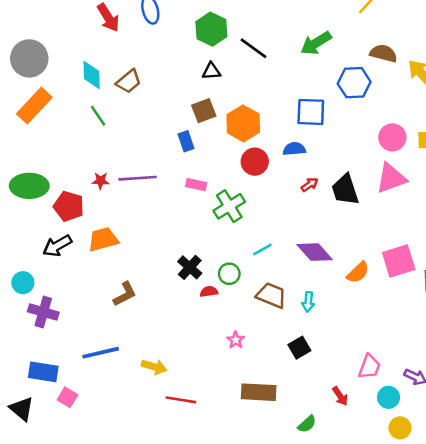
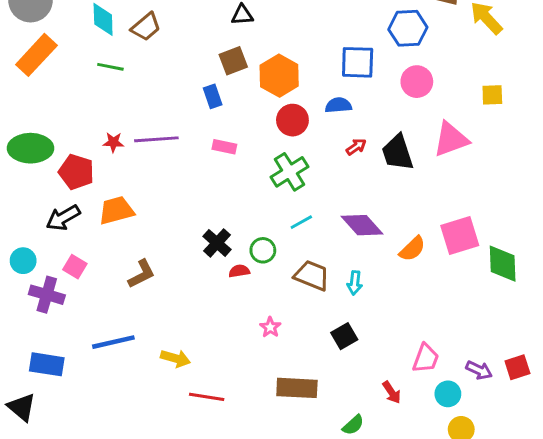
green line: (98, 116) -> (110, 67), turned -45
pink circle: (392, 137) -> (417, 82), moved
green cross: (229, 206) -> (290, 172), moved
pink square: (67, 397) -> (75, 267), moved

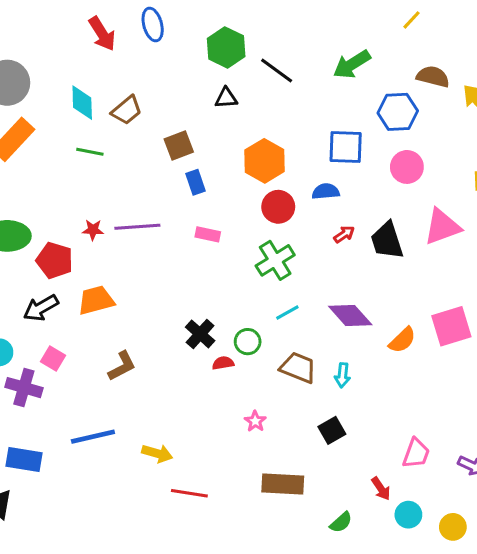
brown square: (233, 61) -> (179, 146), moved
cyan circle: (448, 394) -> (408, 515), moved

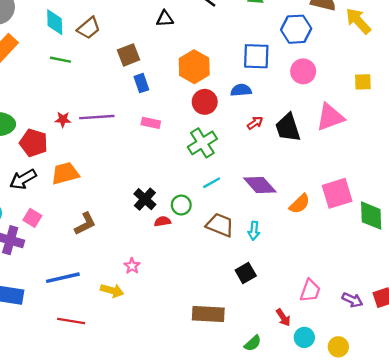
pink star: (255, 421) -> (132, 266), moved
red line: (189, 493) -> (71, 321), moved

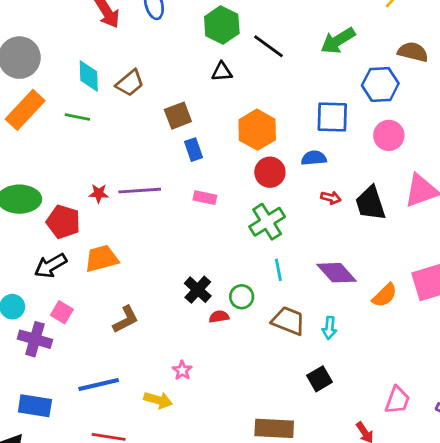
green line: (61, 60) -> (77, 117), moved
red arrow: (255, 123) -> (331, 198), turned 49
cyan line: (212, 183) -> (278, 270), turned -72

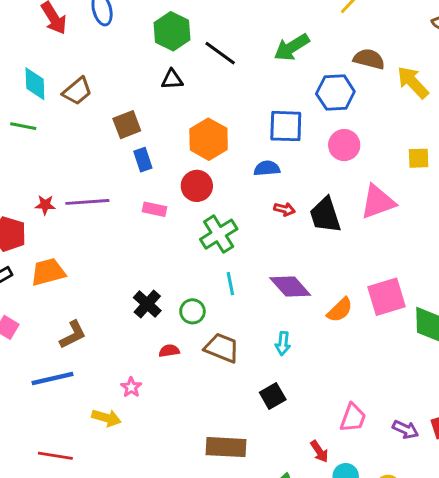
red circle: (270, 172) -> (197, 186), moved
red semicircle: (219, 317) -> (169, 351), moved
brown trapezoid: (288, 321) -> (222, 348), moved
blue line: (99, 384) -> (52, 378), moved

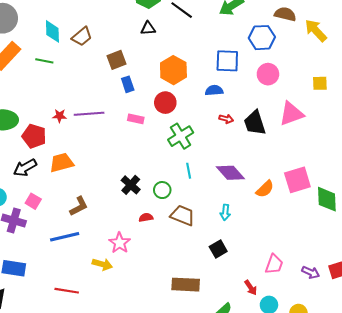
pink star: (131, 387) -> (120, 243), size x1.5

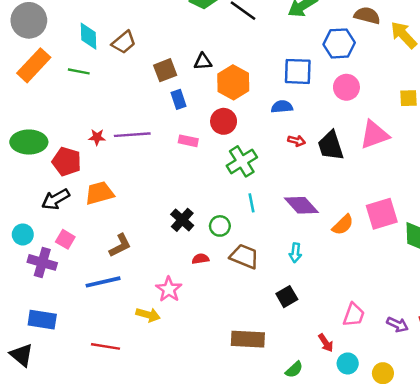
black triangle: (148, 28) -> (203, 62), moved

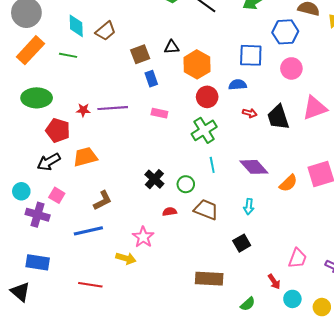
red circle: (224, 121) -> (207, 97), moved
green ellipse: (29, 142) -> (37, 98), moved

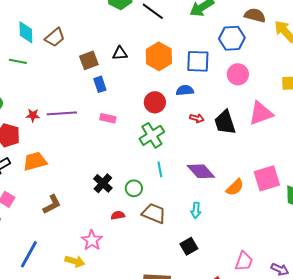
orange hexagon: (197, 64) -> (159, 56), moved
blue line: (88, 231) -> (29, 254), moved, turned -48

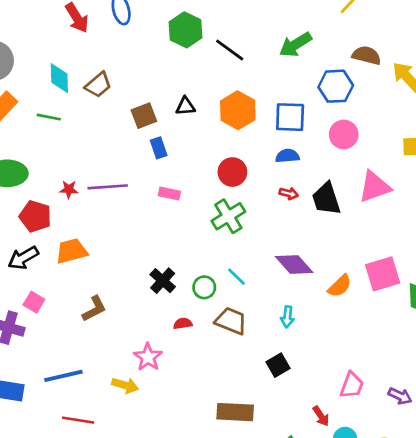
blue semicircle: (185, 90) -> (287, 156), moved
cyan line: (160, 169) -> (236, 277), moved, turned -35
blue line: (29, 254) -> (63, 376), turned 48

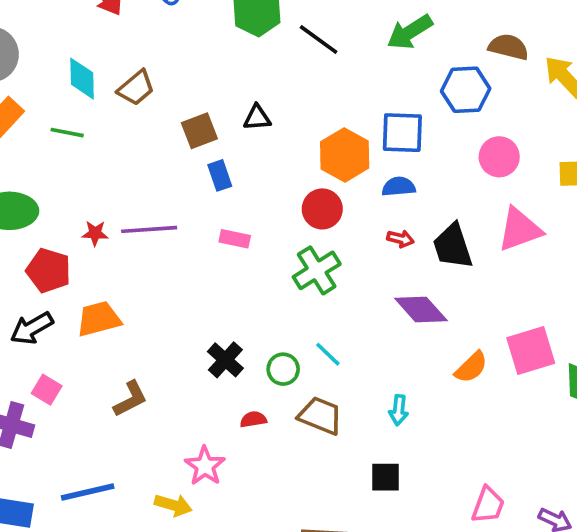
orange hexagon: (238, 110) -> (345, 155), moved
pink circle: (344, 134) -> (499, 157), moved
purple diamond: (294, 265) -> (421, 310), moved
black square: (278, 365) -> (386, 477), turned 30

